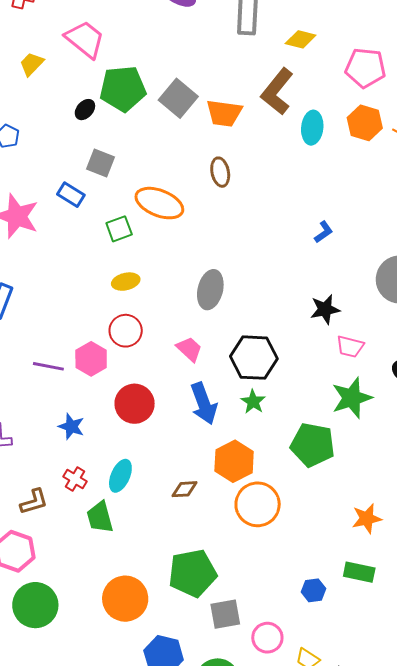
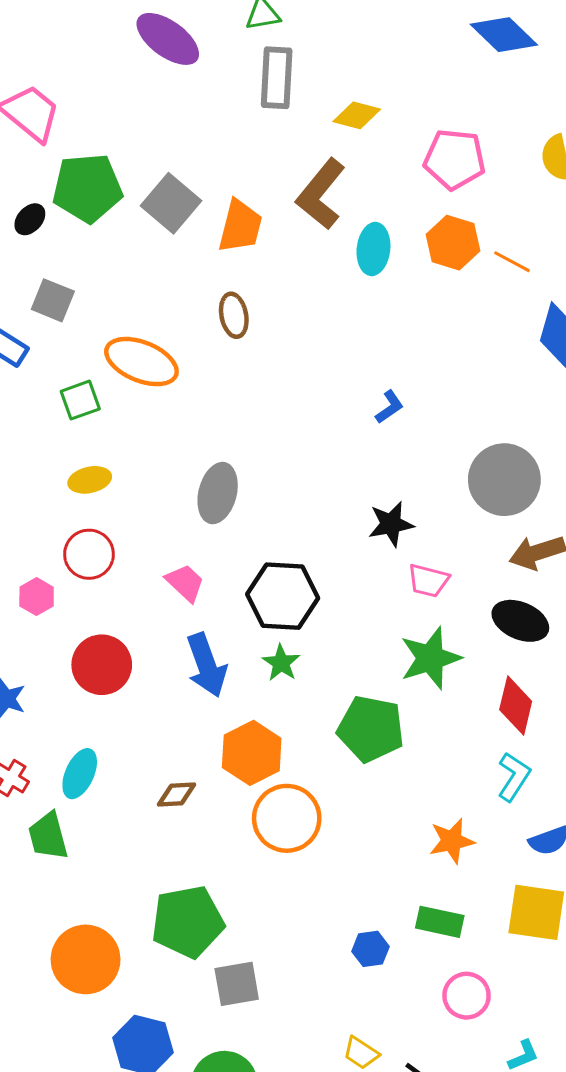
orange trapezoid: (224, 113) -> (240, 226), turned -84
pink hexagon: (91, 359) -> (37, 597), size x0.7
pink circle: (267, 638) -> (467, 996), moved

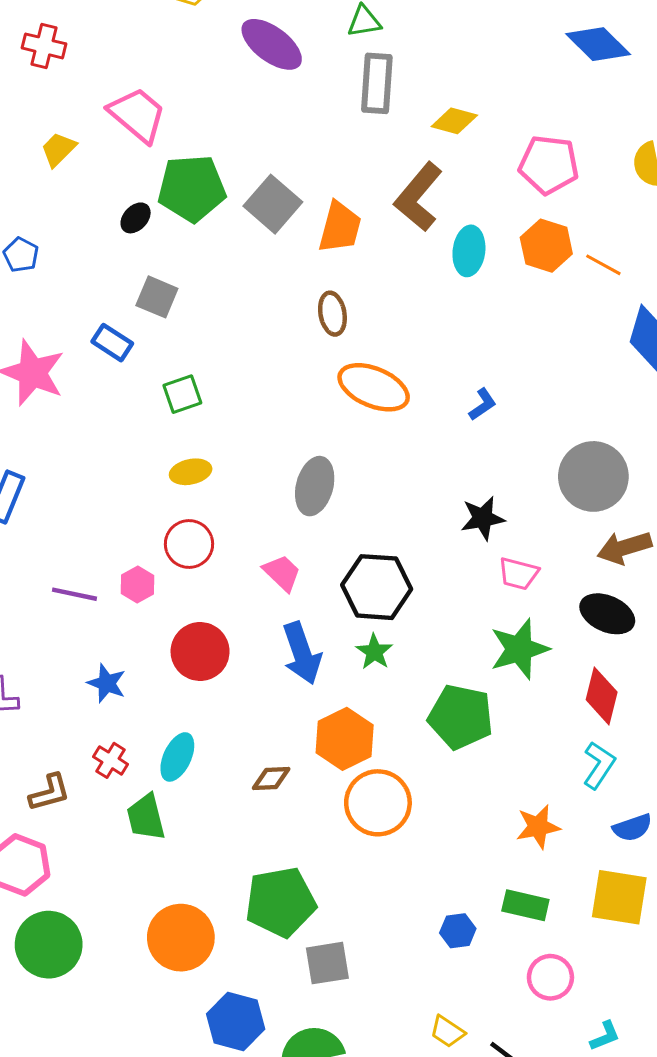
orange ellipse: (141, 362) -> (374, 387), moved

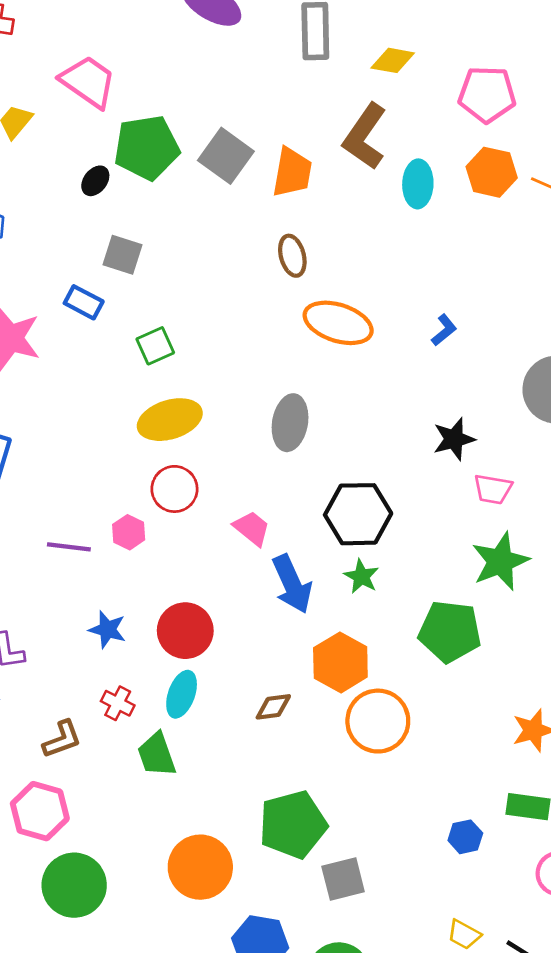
yellow ellipse: (191, 472) -> (170, 420), size x1.6
pink trapezoid: (282, 573) -> (252, 528), moved
red circle: (200, 651) -> (185, 631), moved

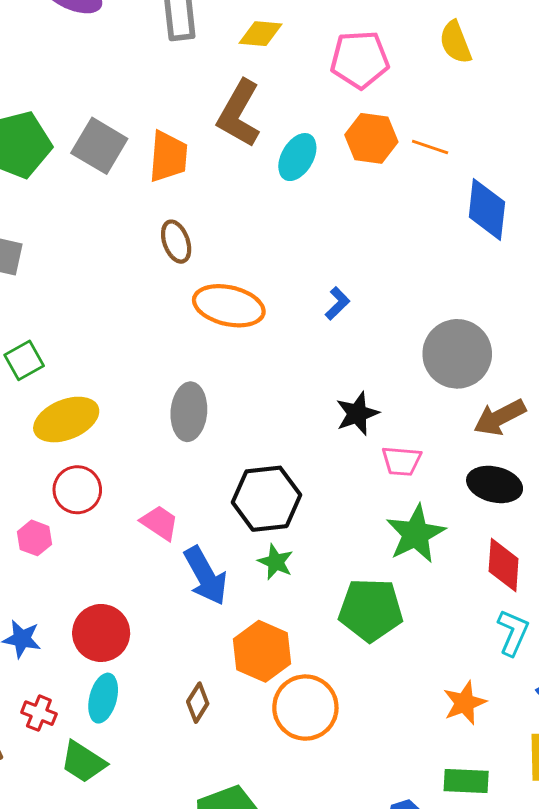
cyan ellipse: (418, 184) -> (297, 157), turned 33
green square: (155, 346) -> (24, 360), moved
brown diamond: (273, 707) -> (198, 703), turned -45
green trapezoid: (157, 755) -> (83, 762), turned -33

